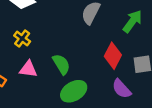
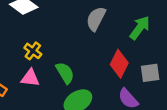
yellow cross: (22, 38) -> (33, 51), moved

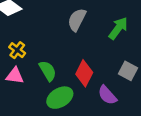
red diamond: (119, 64) -> (84, 73), moved
gray square: (150, 73) -> (128, 71), turned 36

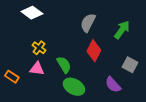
red diamond: (84, 73) -> (94, 51), moved
green ellipse: (60, 98) -> (74, 87), turned 60

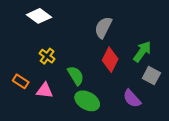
green arrow: (122, 30) -> (142, 52), moved
pink triangle: (37, 69) -> (45, 91), moved
orange rectangle: (12, 77) -> (21, 81), moved

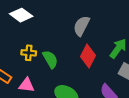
yellow cross: (47, 56) -> (29, 53), turned -32
green semicircle: (76, 76) -> (50, 59), moved

